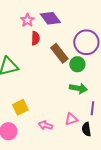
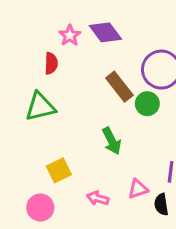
red semicircle: (35, 38) -> (51, 63), moved
green arrow: (78, 88) -> (112, 141), moved, turned 54

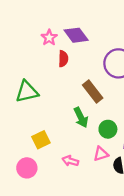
red semicircle: (51, 63) -> (63, 59), moved
brown rectangle: (119, 87) -> (93, 92), moved
green circle: (147, 104) -> (108, 129), moved

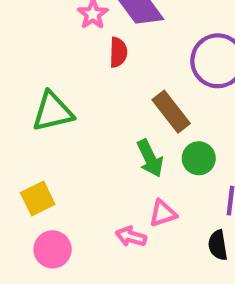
green circle: (108, 129) -> (199, 158), moved
yellow square: (41, 140) -> (38, 199), moved
pink triangle: (101, 154) -> (163, 213), moved

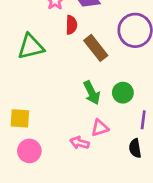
green triangle: (53, 112) -> (31, 47), moved
brown rectangle: (171, 112) -> (96, 48), moved
yellow square: (38, 199) -> (20, 118), turned 30

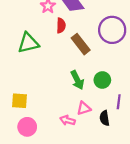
black semicircle: (135, 148) -> (105, 118), moved

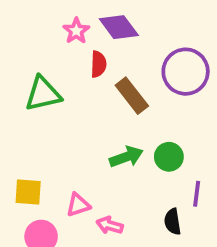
green arrow: (77, 80) -> (126, 157), turned -84
pink triangle: (84, 108) -> (78, 205), moved

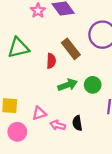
red semicircle: (98, 64) -> (51, 61), moved
black semicircle: (173, 222) -> (77, 123), moved

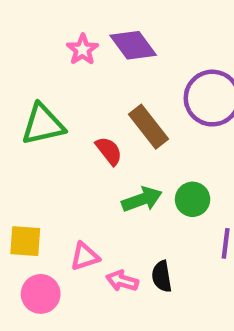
red semicircle: (51, 61) -> (109, 151), turned -40

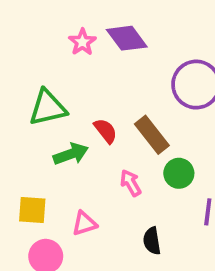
brown rectangle: (149, 127) -> (152, 135), moved
green arrow: (142, 199) -> (71, 154), moved
pink arrow: (122, 281) -> (131, 183), moved, turned 44

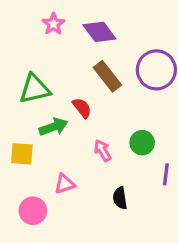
pink star: (82, 42) -> (54, 24), moved
brown rectangle: (152, 135) -> (107, 76), moved
yellow square: (32, 210) -> (22, 154), moved

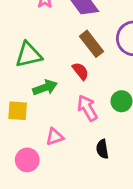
red semicircle: (82, 108) -> (81, 71), moved
pink arrow: (103, 151) -> (87, 108), size x1.4

